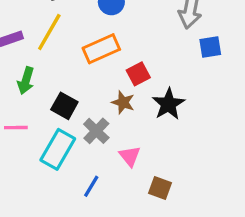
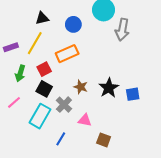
blue square: (210, 47) -> (133, 94), moved
red square: (138, 74) -> (44, 69), moved
pink line: (16, 128) -> (14, 102), turned -40
pink triangle: (130, 156) -> (85, 120), turned -40

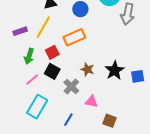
pink line: (14, 102) -> (32, 79), moved
cyan rectangle: (40, 116) -> (37, 107), moved

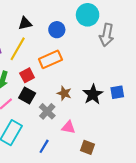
blue square: (138, 76) -> (117, 92), moved

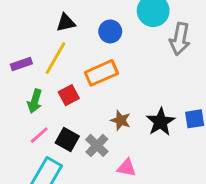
black square: (27, 95) -> (67, 140), moved

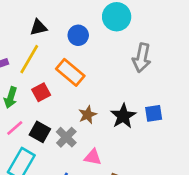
gray arrow: (180, 39) -> (142, 58), moved
orange rectangle: (101, 73) -> (70, 72), turned 64
brown star: (121, 120) -> (87, 115), turned 30

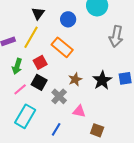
black triangle: (38, 27) -> (38, 13), turned -40
black square: (40, 132) -> (39, 82), moved

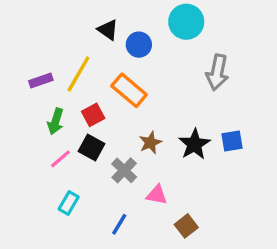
black triangle: (38, 13) -> (108, 30), moved, turned -32
cyan rectangle: (25, 116) -> (69, 203), size x0.6
brown square: (97, 130) -> (186, 226), turned 32

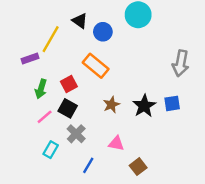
gray arrow: (217, 72) -> (181, 63), moved
yellow line: (78, 74) -> (51, 39), moved
gray cross: (124, 170) -> (76, 134), moved

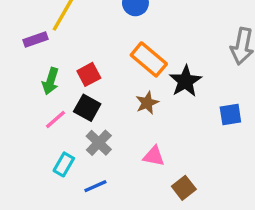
orange rectangle: (96, 66) -> (149, 59), moved
blue square: (172, 103) -> (230, 114), moved
black star: (144, 106) -> (185, 81), moved
blue line: (88, 165) -> (95, 186), moved, turned 35

